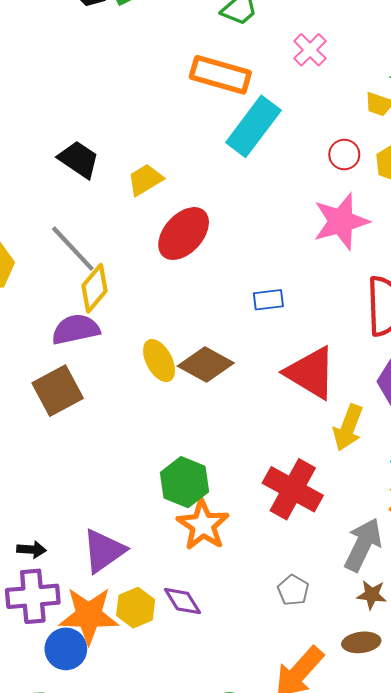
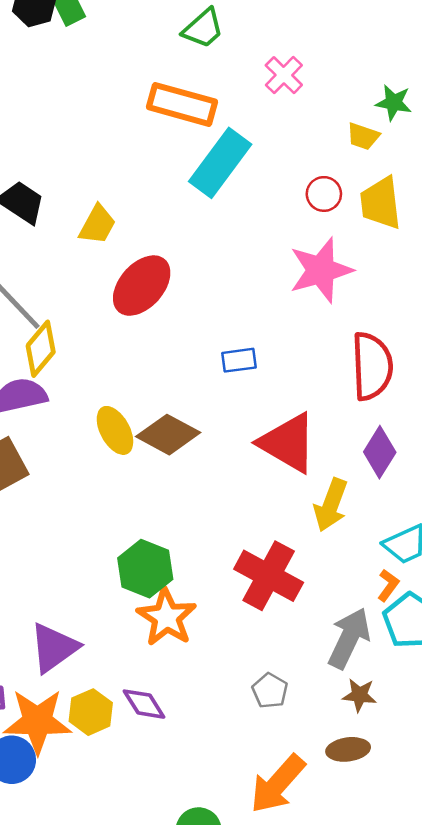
yellow trapezoid: (145, 180) -> (97, 225), turned 150

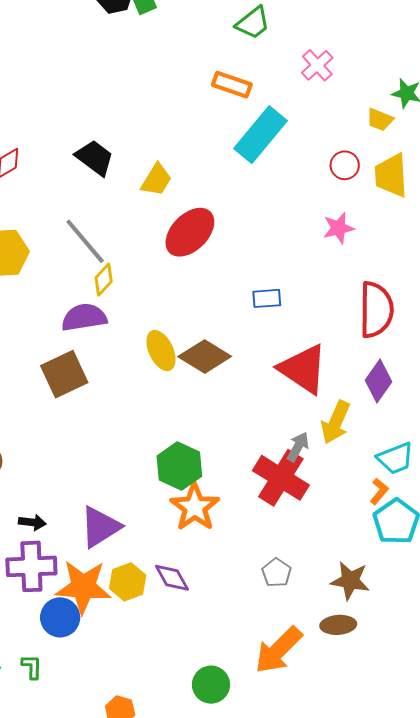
orange rectangle: (182, 104) -> (232, 85), size x0.7
pink star: (321, 270) -> (339, 228), size x0.6
yellow diamond: (41, 349) -> (104, 280), size x0.7
gray arrow: (349, 638) -> (298, 447), moved, size x0.6
brown star: (359, 695) -> (350, 581), size x1.4

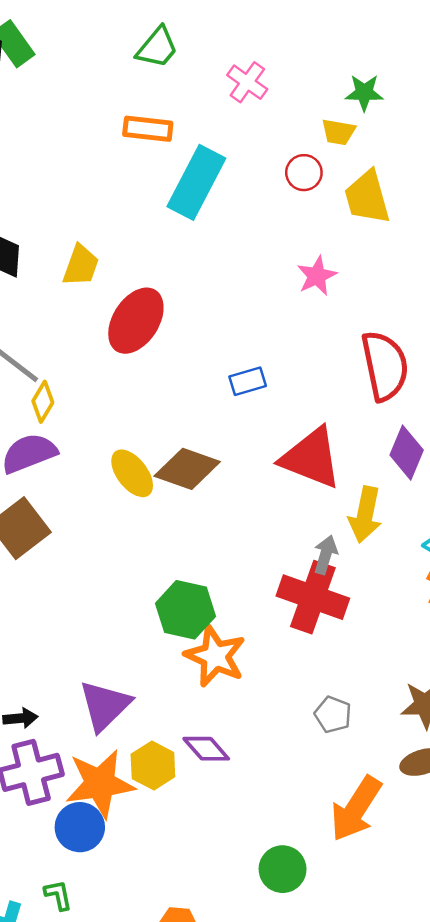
red circle: (345, 165) -> (304, 173), moved

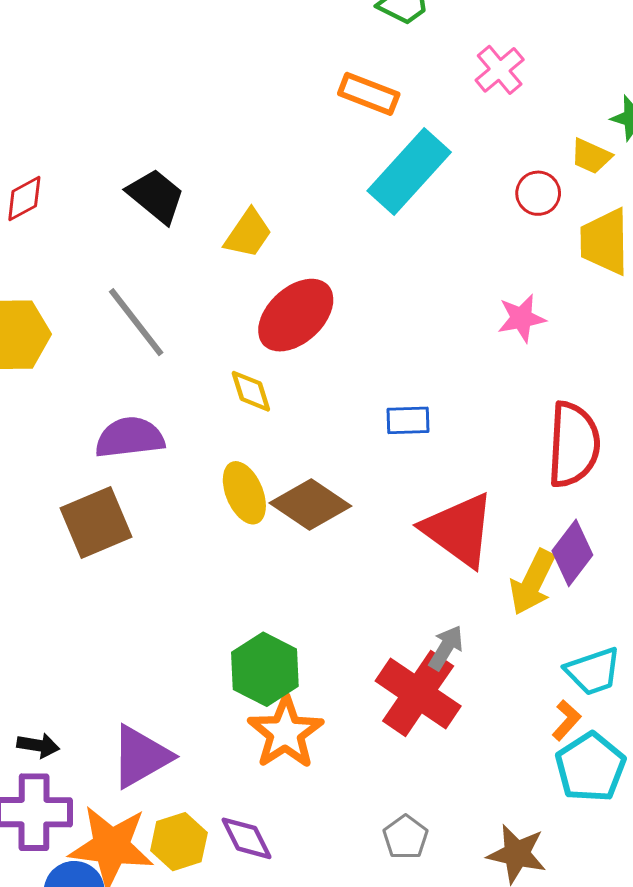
yellow diamond: (43, 402) -> (251, 391), moved, turned -63
yellow arrow: (365, 515) -> (533, 582), moved

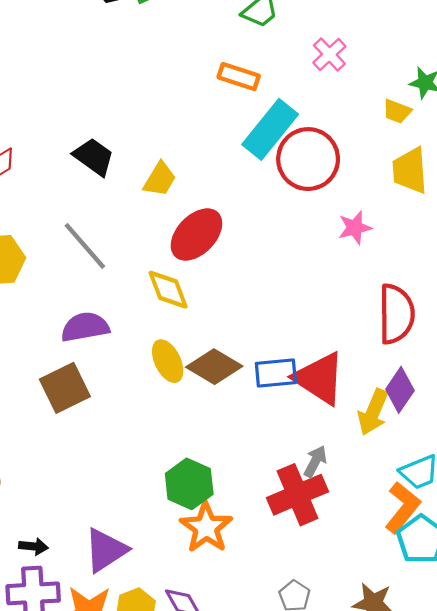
red circle: (538, 193) -> (308, 159), moved, size x2.0
yellow diamond: (251, 391) -> (168, 290), size x1.4
blue rectangle: (408, 420) -> (276, 373), moved, size x1.4
red cross: (418, 693) -> (297, 495), turned 36
orange L-shape: (566, 720) -> (402, 507), size x1.8

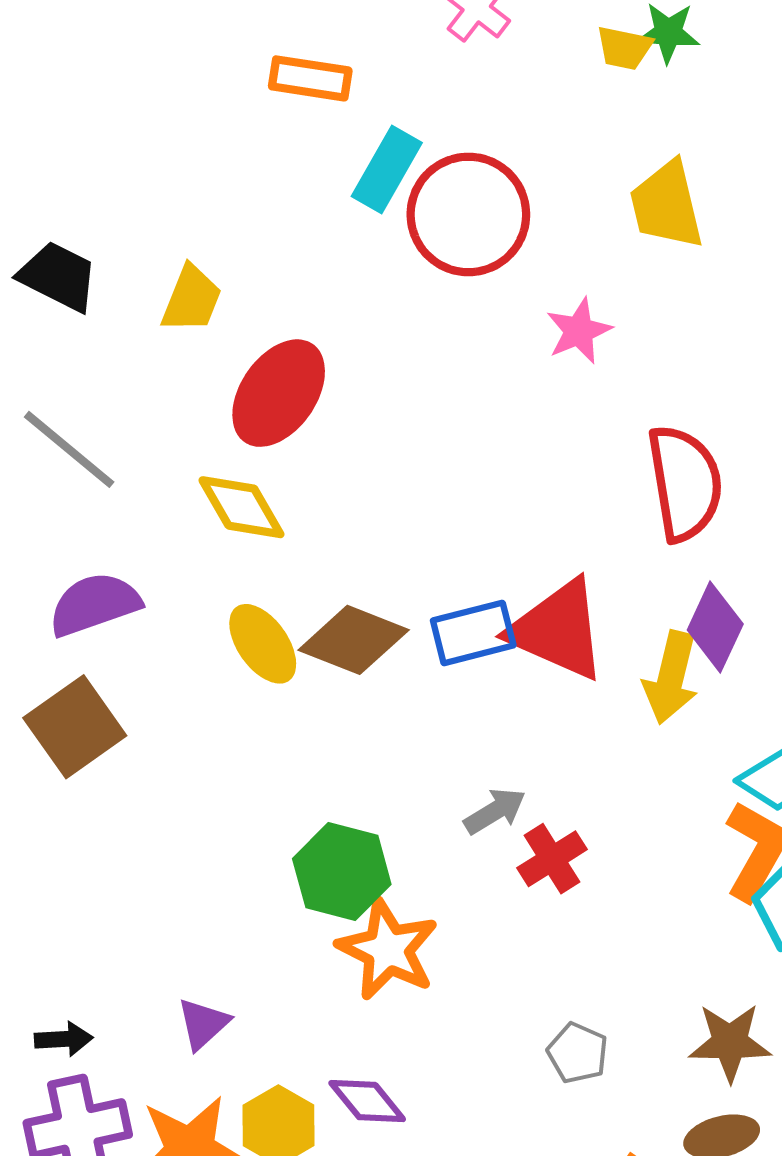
yellow trapezoid: (397, 111) -> (624, 48), moved
cyan rectangle: (270, 129) -> (387, 170), size x0.7
gray arrow: (315, 461) -> (495, 811), moved, turned 40
red cross: (297, 495) -> (552, 859), size x0.6
purple triangle: (106, 550) -> (203, 1024), size x0.6

